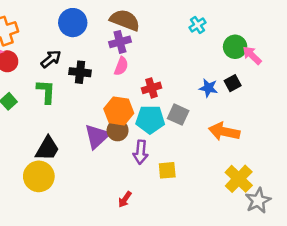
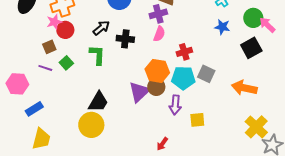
black square: (233, 83) -> (251, 48), size x1.5
blue star: (208, 88) -> (222, 27), moved

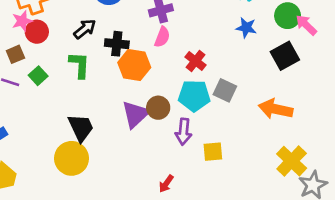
red cross: (184, 52) -> (196, 61), turned -35
orange hexagon: (157, 71) -> (134, 65), moved
black trapezoid: (98, 102) -> (81, 128), turned -55

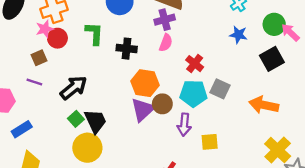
black arrow: (85, 29) -> (74, 88), moved, size x1.4
green L-shape: (79, 65) -> (94, 34), moved
orange hexagon: (134, 65) -> (145, 83), moved
green square: (38, 76) -> (76, 119), moved

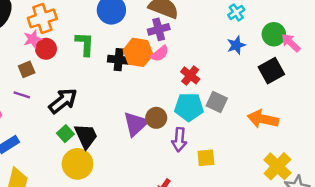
blue star: (238, 35) -> (236, 45), turned -30
pink semicircle: (166, 43) -> (160, 54), turned 30
orange hexagon: (145, 83) -> (138, 52), moved

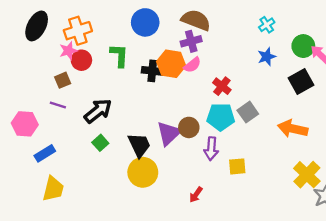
gray square: (217, 102) -> (248, 112), turned 30
black trapezoid: (86, 136) -> (139, 145), moved
yellow circle: (77, 164) -> (143, 172), moved

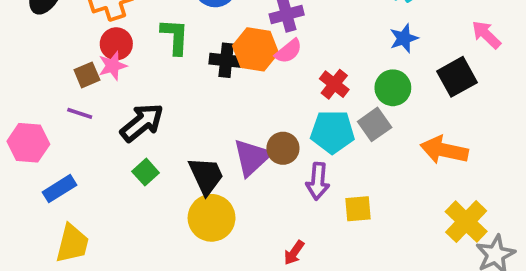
green circle: (303, 46) -> (393, 88), moved
pink star: (68, 51) -> (113, 66), moved

